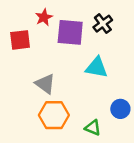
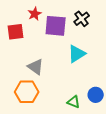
cyan triangle: (97, 67) -> (77, 54), turned -42
blue circle: (120, 109) -> (96, 95), moved
orange hexagon: (54, 115) -> (27, 92), moved

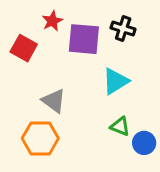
black cross: (82, 19) -> (123, 29), turned -35
red square: (16, 32) -> (24, 48), turned 36
green triangle: (74, 102) -> (120, 126), moved

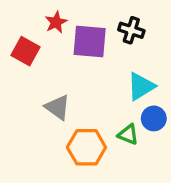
cyan triangle: (116, 81) -> (141, 86), moved
orange hexagon: (40, 138) -> (86, 147), moved
blue circle: (144, 143) -> (154, 118), moved

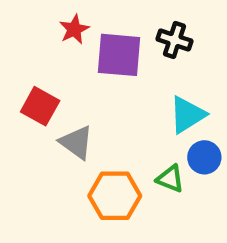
red square: (26, 51) -> (40, 106), moved

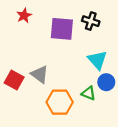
red star: (74, 29) -> (24, 16), moved
red square: (40, 106) -> (14, 80), moved
cyan triangle: (187, 115) -> (97, 60), turned -40

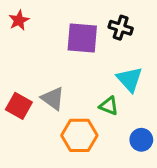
red star: (24, 16) -> (19, 20), moved
blue circle: (106, 82) -> (141, 140), moved
green triangle: (89, 93) -> (109, 106), moved

